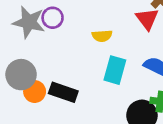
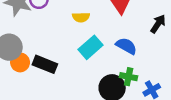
cyan rectangle: (115, 70) -> (91, 47), turned 30

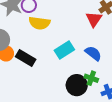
yellow semicircle: (81, 17) -> (39, 23), moved, size x1.5

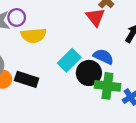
green cross: (91, 78) -> (107, 86), size x1.5
black circle: (77, 85) -> (89, 73), moved

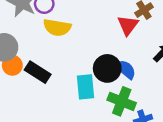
cyan rectangle: (69, 60) -> (86, 87), moved, turned -65
black circle: (89, 73) -> (107, 68), moved

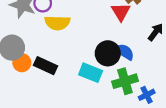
cyan rectangle: (86, 87) -> (91, 73), turned -55
green cross: (122, 101) -> (125, 81), turned -30

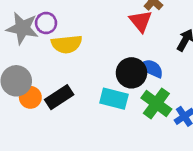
black rectangle: (46, 66) -> (59, 97), turned -50
green cross: (125, 81) -> (156, 103), turned -30

